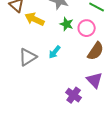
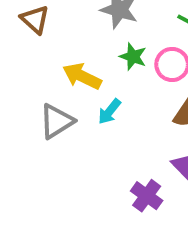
yellow arrow: (35, 19) -> (82, 76), moved

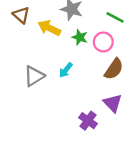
yellow arrow: (82, 76) -> (49, 28), moved

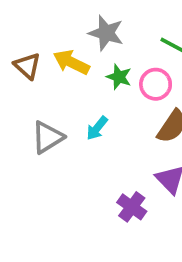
brown triangle: (21, 15) -> (27, 66), moved

